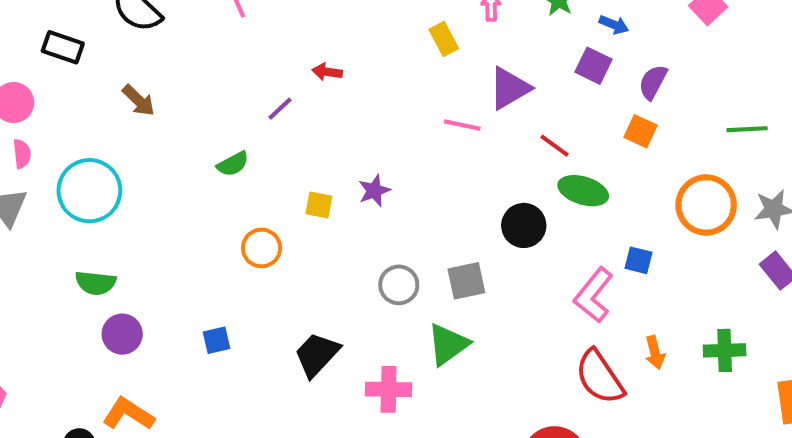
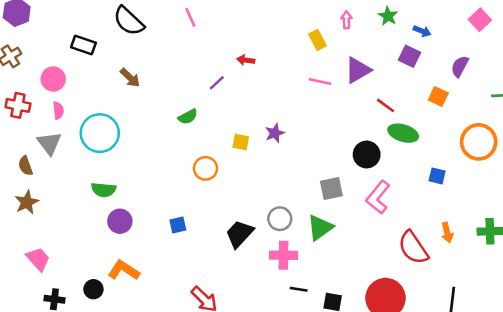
purple semicircle: (653, 82) -> (460, 66), moved
pink line: (462, 125) -> (320, 81), moved
gray circle: (399, 285) -> (280, 219), moved
pink L-shape: (593, 295) -> (378, 197), moved

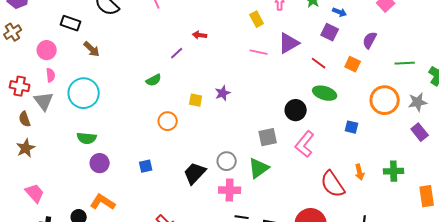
brown arrow: (130, 78) -> (92, 49), moved
red cross: (18, 105) -> (20, 86), moved
red line: (385, 105) -> (319, 63), moved

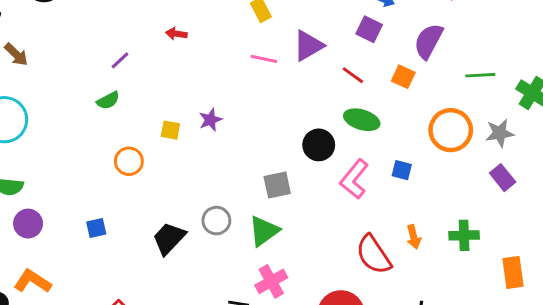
purple semicircle: (370, 40) -> (428, 41), size x1.4
purple line: (177, 53) -> (120, 60), moved
pink L-shape: (305, 144) -> (354, 179), moved
pink cross: (230, 190) -> (271, 281), moved, turned -30

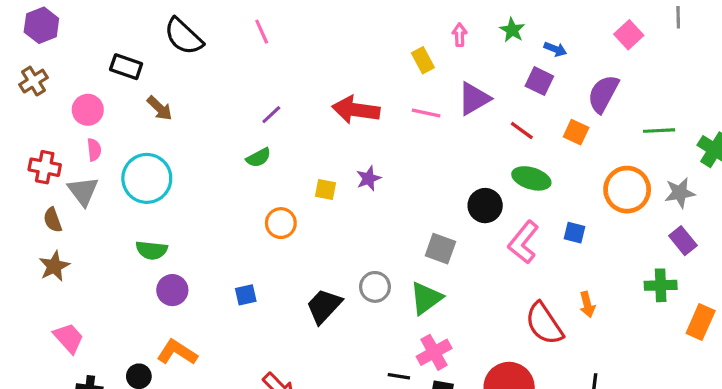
red arrow: (176, 34) -> (356, 110), moved, size x2.0
gray square: (277, 185) -> (440, 249), turned 32
green cross: (464, 235) -> (661, 285), moved
orange rectangle: (513, 272) -> (701, 322), moved, turned 32

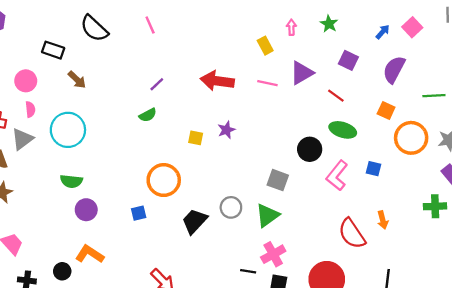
blue arrow: (555, 49) -> (383, 32), moved, turned -70
orange square: (576, 132) -> (386, 111), moved
gray triangle: (83, 191) -> (22, 139), turned 30
orange circle: (281, 223) -> (164, 180), moved, size x1.5

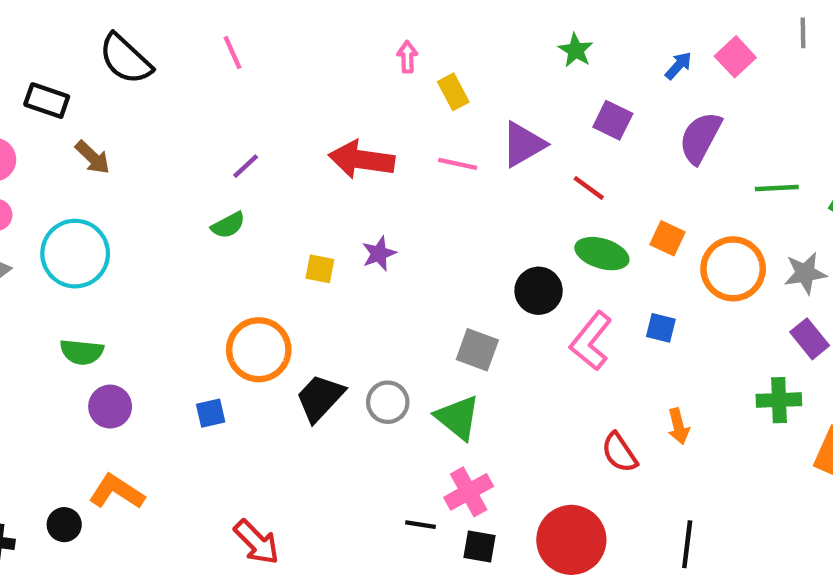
pink arrow: (291, 27) -> (407, 57), moved
orange square: (386, 111) -> (668, 238), moved
green triangle: (267, 215) -> (458, 418), turned -45
black trapezoid: (194, 221) -> (320, 398), moved
red semicircle: (352, 234) -> (619, 452), size x0.7

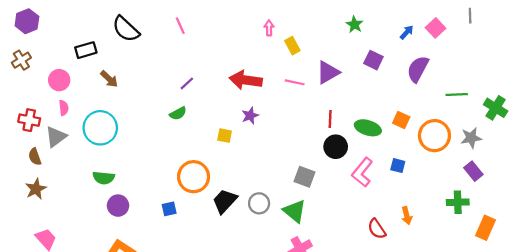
black rectangle: (47, 101) -> (86, 50), turned -35
red line: (589, 188) -> (330, 119), moved, turned 56
purple star: (379, 254) -> (250, 116), moved

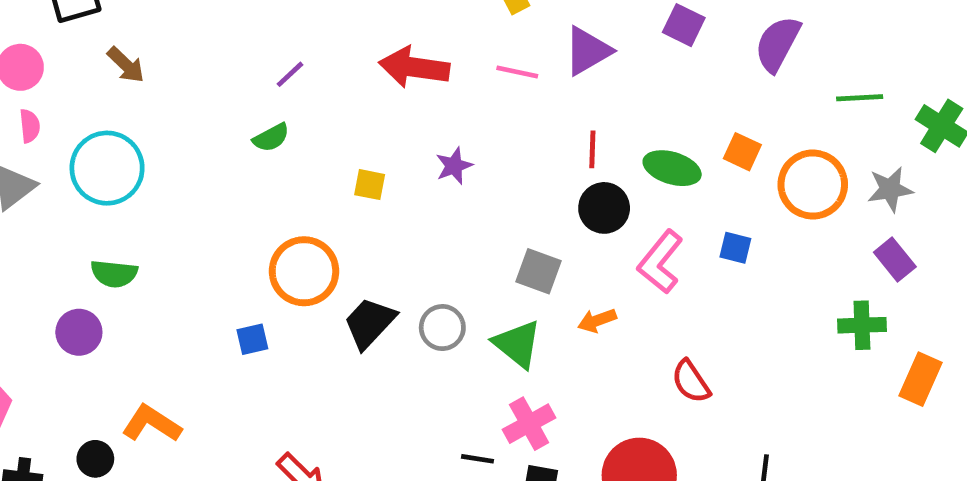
purple star: (250, 116) -> (454, 166), moved
purple circle: (118, 206) -> (79, 332), moved
orange arrow: (407, 216) -> (597, 320), moved, turned 84

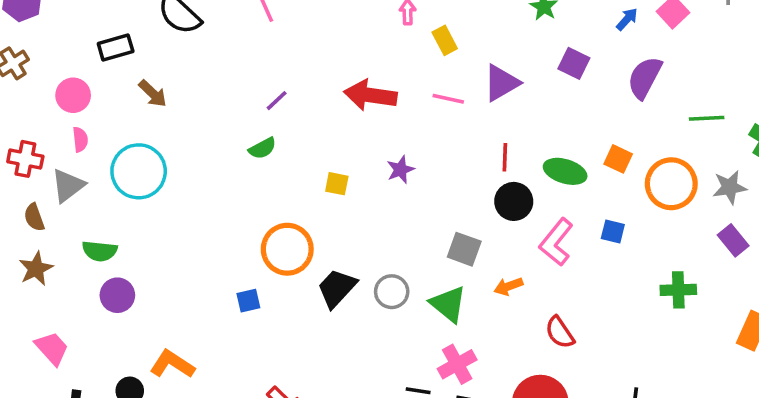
green semicircle: (114, 274) -> (100, 251), moved
green cross: (862, 325) -> (678, 290), moved
red semicircle: (691, 381) -> (560, 332), moved

